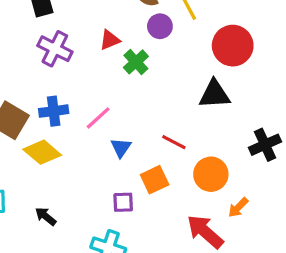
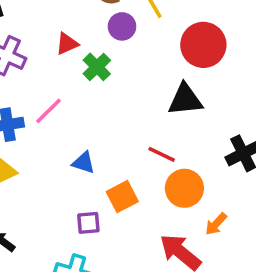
pink line: (98, 118) -> (49, 111), moved
red line: (174, 142) -> (162, 154), moved
blue triangle: (121, 148) -> (84, 163), turned -45

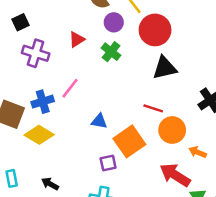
red circle: (203, 45) -> (155, 30), moved
green cross: (97, 67) -> (111, 52), moved
orange square: (122, 197) -> (129, 141), size x1.4
orange arrow: (216, 224) -> (198, 152), turned 78

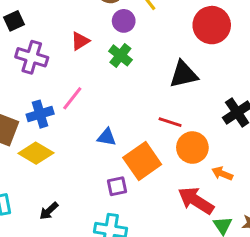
red circle: (155, 30) -> (212, 25), moved
black arrow: (50, 184) -> (49, 211), turned -72

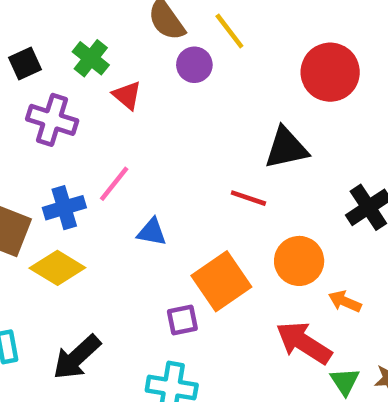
red triangle: (80, 41) -> (127, 95), turned -48
green cross: (120, 55) -> (91, 58), moved
red line: (170, 122) -> (248, 198), moved
blue triangle: (107, 137) -> (152, 232), moved
black arrow: (49, 211) -> (77, 357), size x1.6

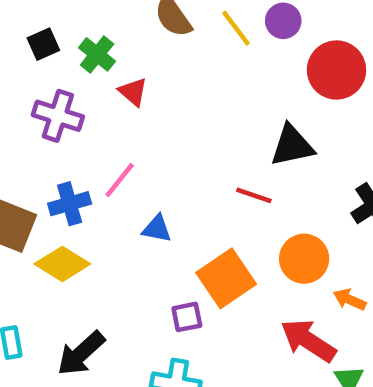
black square: (25, 63) -> (43, 44), moved
purple circle: (194, 65) -> (283, 21), moved

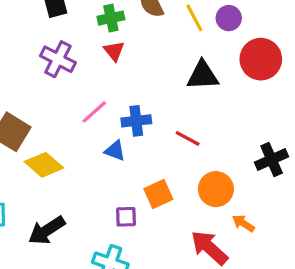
green cross: (97, 54) -> (111, 18), moved, turned 30
black triangle: (292, 146) -> (203, 75), moved
blue cross: (70, 204) -> (136, 121), moved
orange square: (226, 278) -> (158, 194), size x0.7

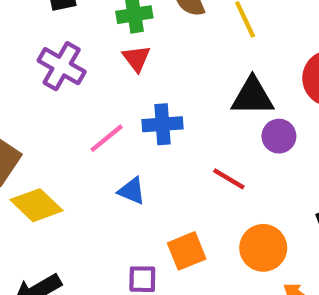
purple circle: (229, 18) -> (279, 136), moved
blue cross: (136, 121) -> (162, 124), moved

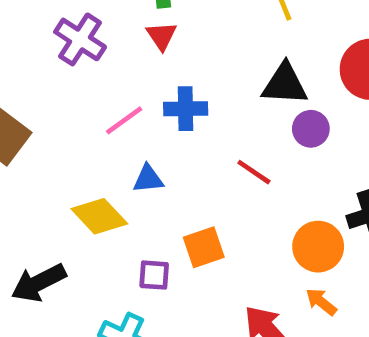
blue triangle: (132, 191) -> (148, 179), turned -32
yellow diamond: (37, 205) -> (99, 216), moved
orange circle: (263, 248) -> (318, 247), moved

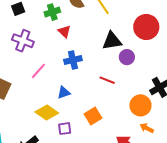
red triangle: (162, 36) -> (64, 31), moved
pink line: (124, 120) -> (38, 71), moved
purple square: (154, 275) -> (65, 129), moved

